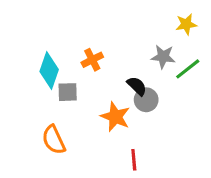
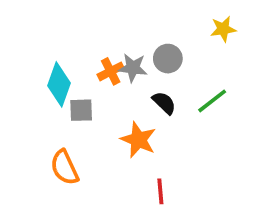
gray star: (163, 57) -> (133, 68), moved
green line: (188, 69) -> (212, 101), moved
gray circle: (146, 100) -> (168, 59), moved

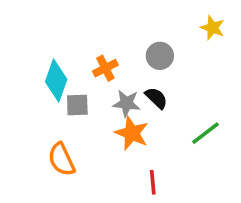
yellow star: (223, 29) -> (213, 28), turned 30
gray star: (133, 68) -> (126, 103), moved
green line: (212, 101) -> (206, 133), moved

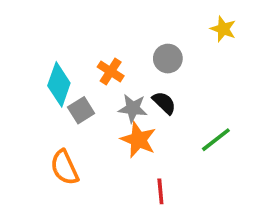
orange cross: (105, 68) -> (111, 71), turned -30
gray square: (77, 105) -> (81, 110), turned -30

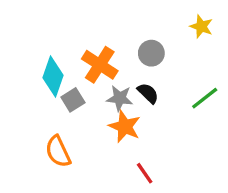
orange cross: (111, 71) -> (100, 65), size x1.5
green line: (216, 140) -> (205, 98), moved
red line: (160, 191) -> (145, 173), turned -30

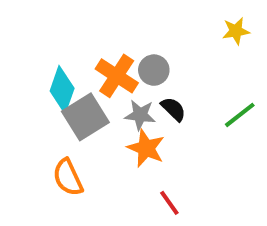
yellow star: (201, 26) -> (236, 31), turned -30
gray circle: (151, 53) -> (154, 70), moved
gray square: (73, 100) -> (85, 117), size x1.6

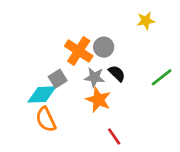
yellow star: (236, 31) -> (146, 21), moved
cyan diamond: (62, 90) -> (42, 94), moved, turned 68
gray square: (85, 117) -> (58, 79), size x0.6

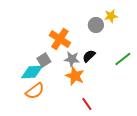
gray circle: (104, 47) -> (96, 25), moved
black semicircle: (117, 73) -> (89, 56), turned -88
orange semicircle: (46, 119) -> (35, 91), turned -102

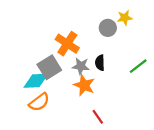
black semicircle: (89, 56) -> (100, 63), turned -48
gray square: (44, 60) -> (49, 67), size x1.5

